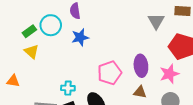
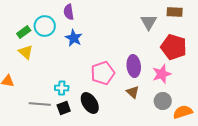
blue star: (80, 37) -> (74, 38), turned -30
brown triangle: (140, 92) -> (133, 92), turned 32

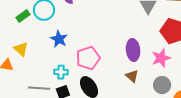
blue star: (74, 38) -> (59, 39), moved
yellow triangle: (26, 52) -> (21, 49), moved
pink pentagon: (103, 73) -> (88, 58), moved

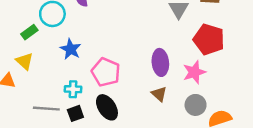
green rectangle: (23, 16) -> (29, 32), moved
pink pentagon: (88, 58) -> (106, 72), turned -30

